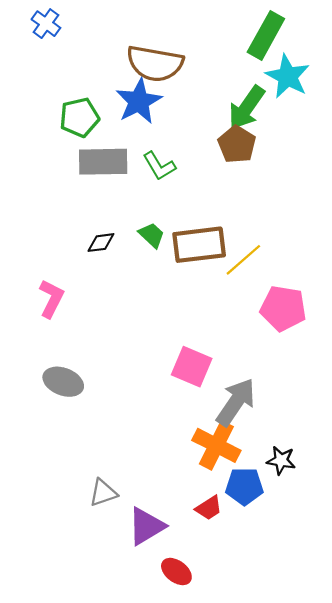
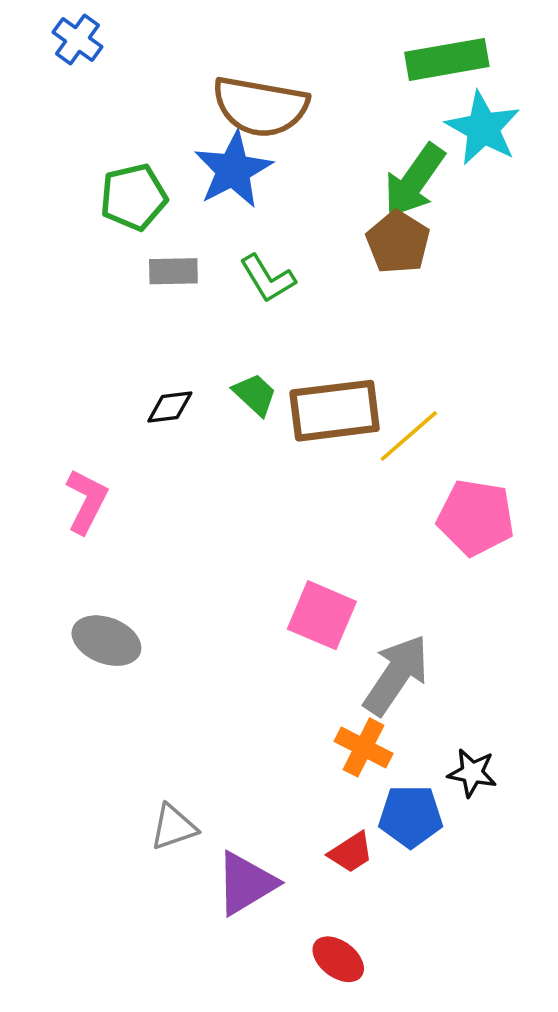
green rectangle: (266, 35) -> (447, 59), turned 51
gray rectangle: (103, 162) -> (173, 271), size x0.6
orange cross: (216, 445) -> (364, 747), size x0.7
red ellipse: (176, 572) -> (338, 959), moved

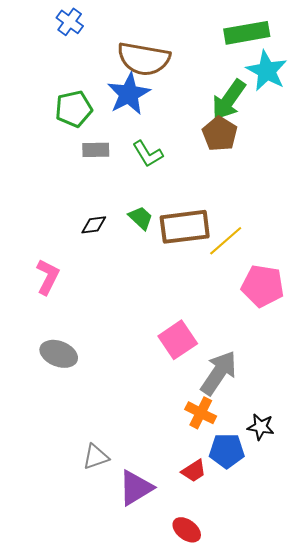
blue cross: (77, 40) -> (70, 22), moved
pink square: (322, 615) -> (178, 340), turned 33

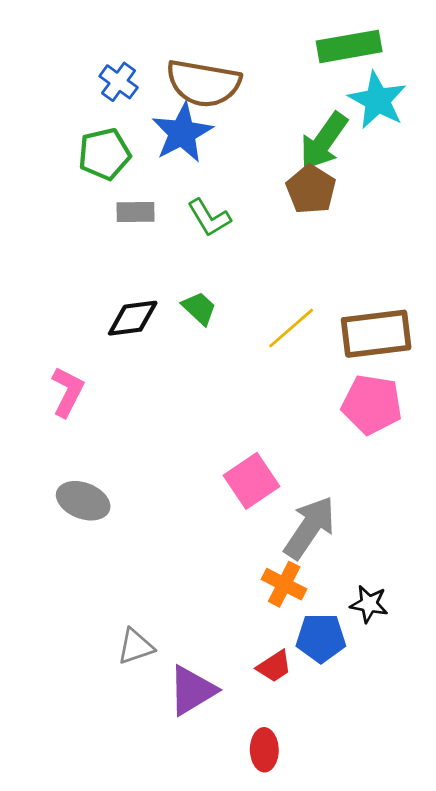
blue cross: (70, 22) -> (119, 82), moved
black diamond: (94, 225) -> (133, 318), size x1.4
brown rectangle: (185, 227) -> (376, 334), moved
yellow line: (226, 241) -> (291, 328), moved
red ellipse: (187, 530) -> (264, 750), turned 52

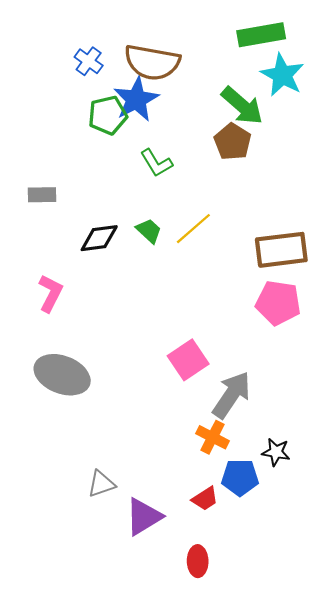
green arrow: (324, 141) -> (242, 106), turned -84
green pentagon: (104, 154) -> (108, 115), moved
gray rectangle: (135, 212) -> (42, 195), moved
yellow line: (291, 328) -> (193, 229), moved
gray ellipse: (83, 501) -> (62, 375), size x1.4

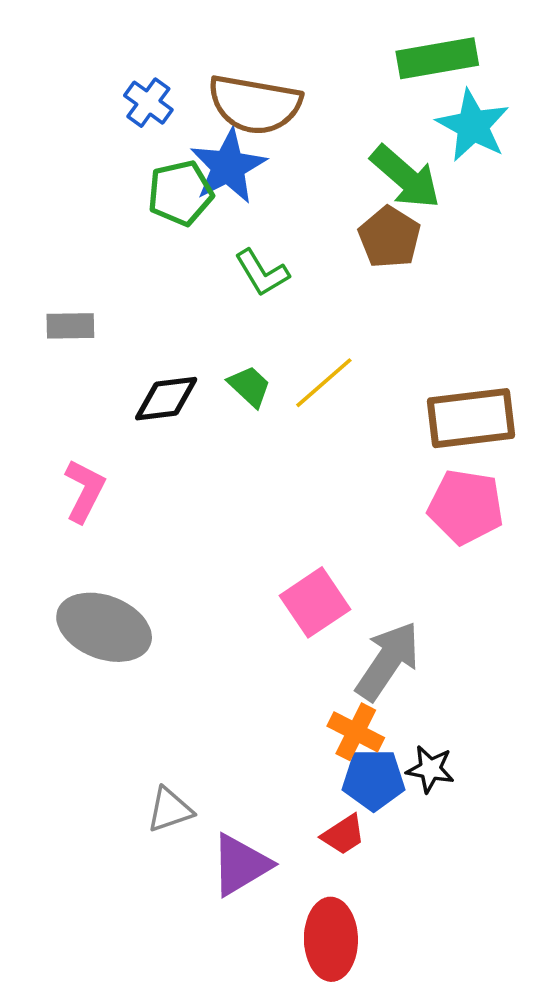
black star: (276, 452) -> (430, 769), moved
blue pentagon: (240, 477) -> (374, 780), moved
red ellipse: (198, 561) -> (331, 939), size x1.5

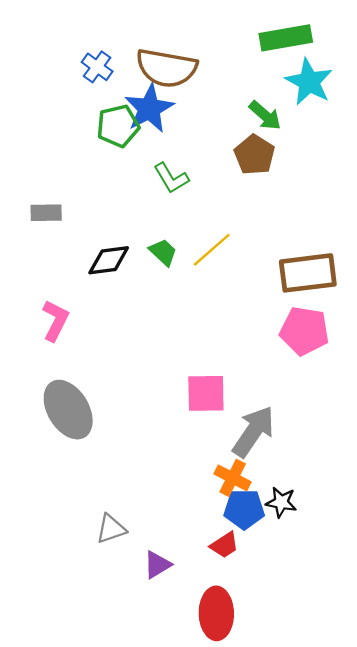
green arrow: (405, 177) -> (265, 115), size x0.7
pink square: (315, 602) -> (206, 393), turned 33
gray ellipse: (104, 627) -> (68, 410), turned 38
purple triangle: (241, 865) -> (157, 565), size x0.7

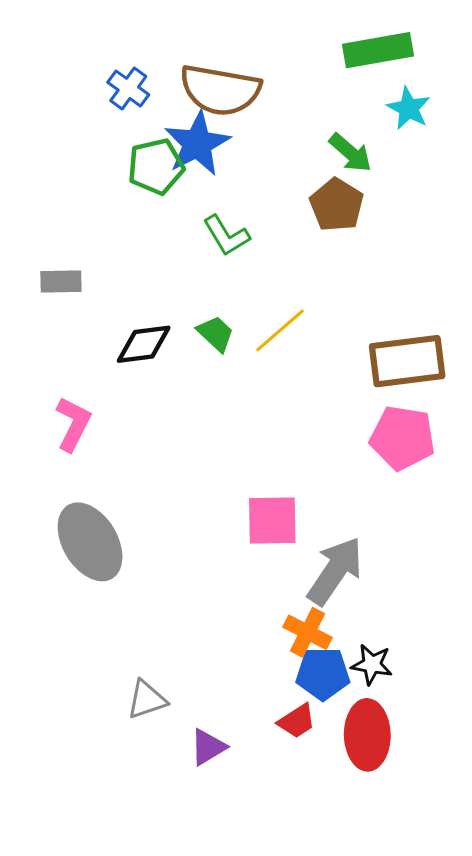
cyan star: (309, 82) -> (409, 108), size x0.7
red ellipse: (216, 613) -> (367, 735), moved

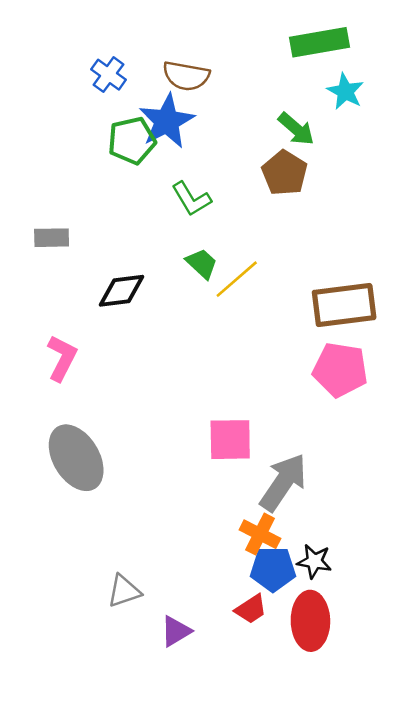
brown semicircle: (220, 90) -> (186, 76), size x0.7
green trapezoid: (216, 334) -> (202, 264), moved

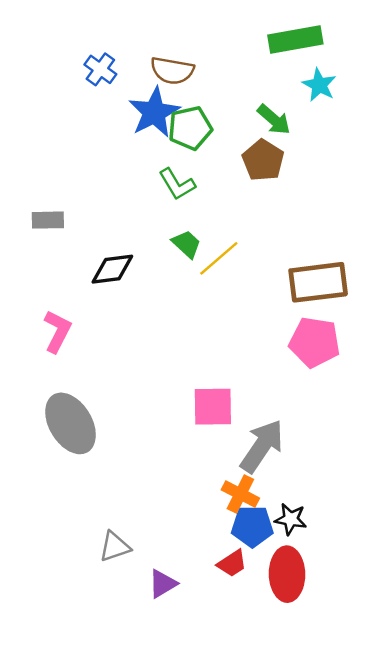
green pentagon: (132, 141) -> (190, 128), moved

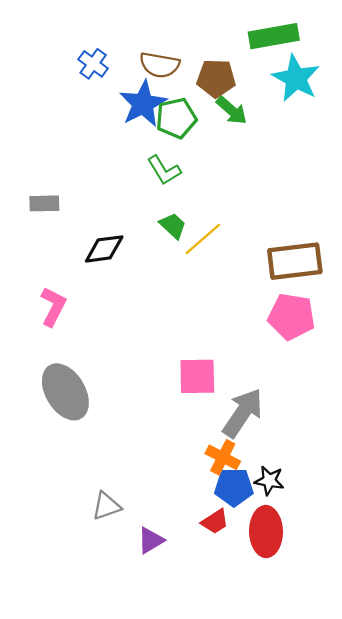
cyan star: (319, 85) -> (296, 78), size x1.5
green arrow: (274, 120) -> (232, 110), moved
brown pentagon: (263, 160) -> (216, 78), moved, turned -30

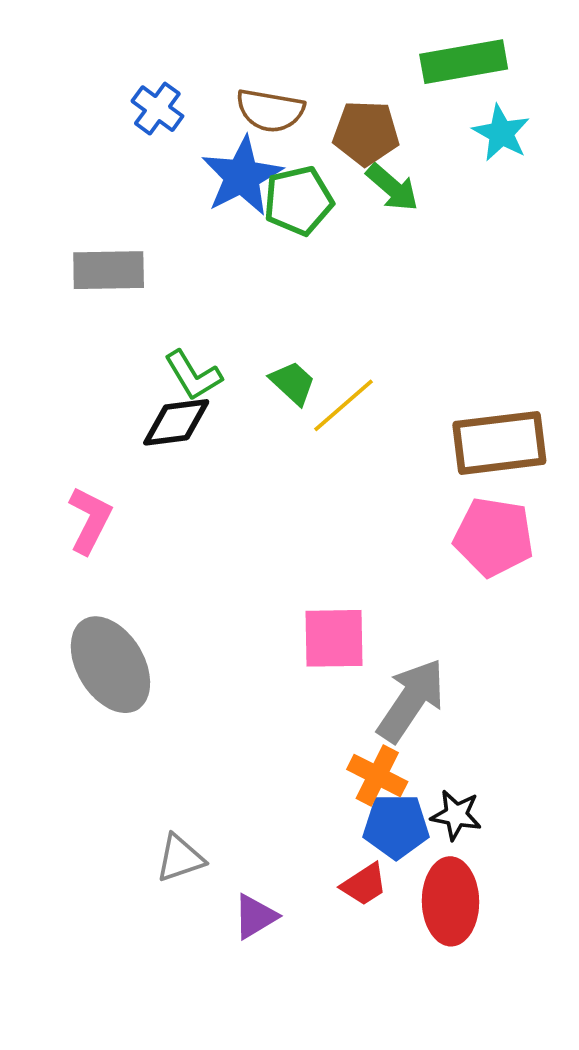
cyan star: (296, 78) -> (501, 133), size x0.7
green L-shape: (164, 170) -> (193, 375), moved
gray rectangle: (44, 203) -> (109, 270), moved, size x1.4

